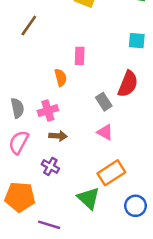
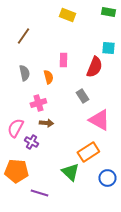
red semicircle: (128, 84) -> (94, 67), moved
gray semicircle: (17, 108) -> (24, 73), moved
pink triangle: (105, 132) -> (99, 120), moved, size x1.6
purple cross: (50, 166) -> (31, 142), moved

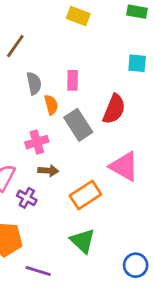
red semicircle: (94, 67) -> (114, 109), moved
gray semicircle: (24, 73) -> (34, 83), moved
gray rectangle: (82, 96) -> (78, 125), moved, size x1.5
orange rectangle: (88, 152) -> (85, 195), moved
blue circle: (107, 178) -> (136, 265), moved

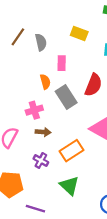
yellow rectangle: (78, 16) -> (79, 34), moved
gray semicircle: (34, 83) -> (41, 42), moved
purple cross: (27, 198) -> (41, 160), moved

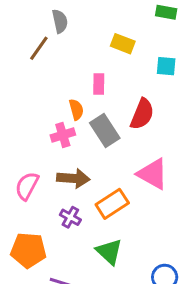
gray semicircle: (41, 42) -> (60, 21), moved
pink cross: (34, 110) -> (63, 135), moved
brown arrow: (43, 132) -> (73, 178), size x1.5

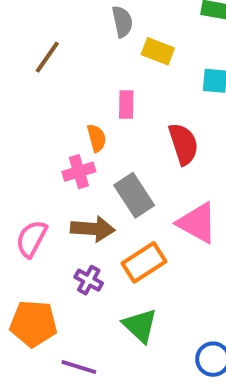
gray semicircle: (60, 21) -> (122, 22), moved
red semicircle: (142, 114) -> (183, 144), turned -40
gray rectangle: (105, 130) -> (134, 195), moved

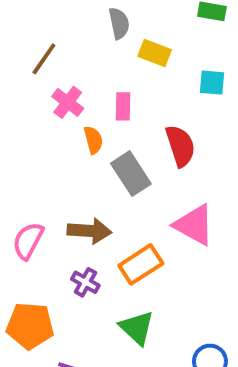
pink cross: (79, 172) -> (68, 102), moved, turned -36
gray rectangle: (134, 195) -> (131, 174), moved

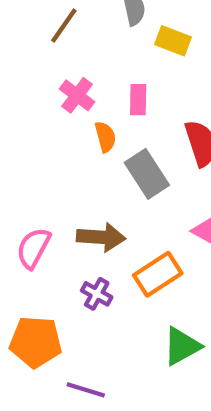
brown line: (44, 59) -> (64, 25), moved
green triangle: (137, 328) -> (182, 346), moved, turned 48

